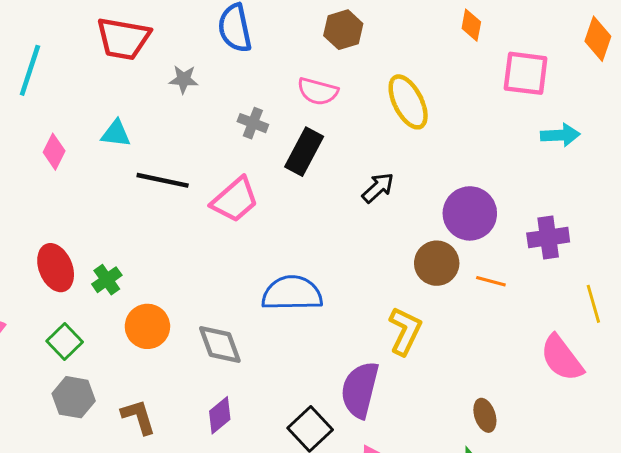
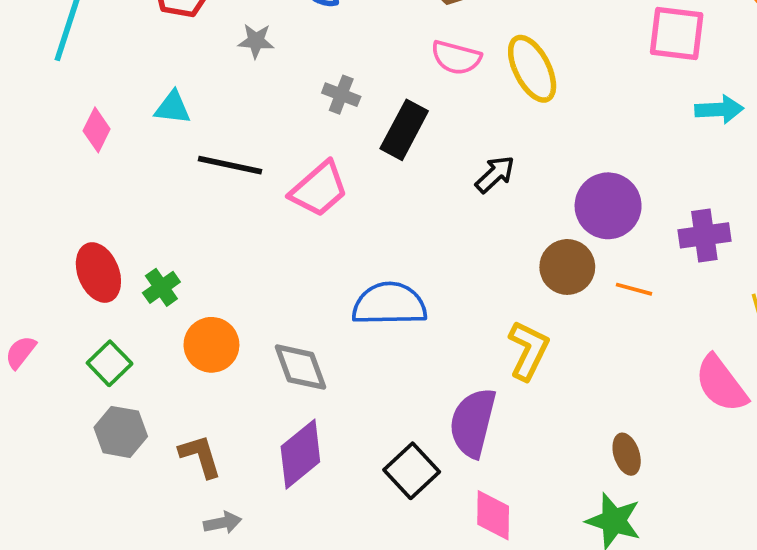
pink semicircle: (318, 91) -> (456, 58), moved
purple diamond: (220, 415) -> (300, 454), size x1.5

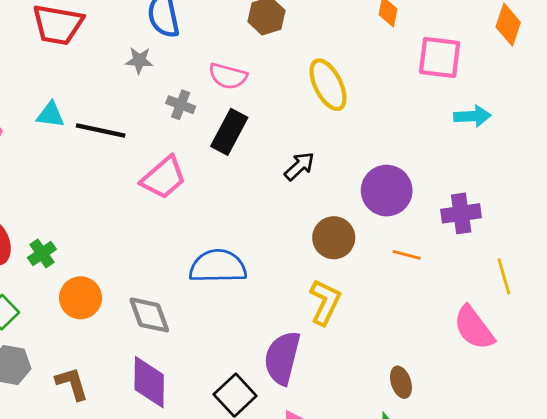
gray star: (256, 41) -> (139, 60), moved
pink semicircle: (456, 58) -> (228, 76), moved
black line: (230, 165) -> (101, 130), moved
brown circle: (567, 267) -> (334, 238), moved
purple diamond: (300, 454) -> (149, 382), turned -50

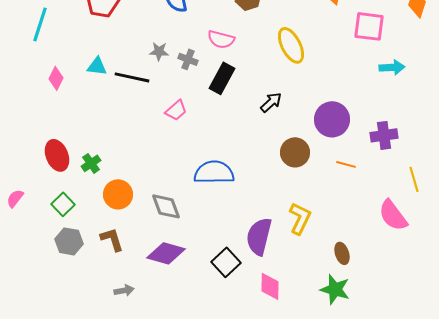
gray star: (139, 60) -> (159, 51), moved
pink trapezoid: (164, 178) -> (176, 110), size x0.7
yellow L-shape: (325, 302) -> (300, 218), moved
purple diamond: (149, 382) -> (166, 253), turned -75
brown L-shape: (72, 384) -> (112, 239), moved

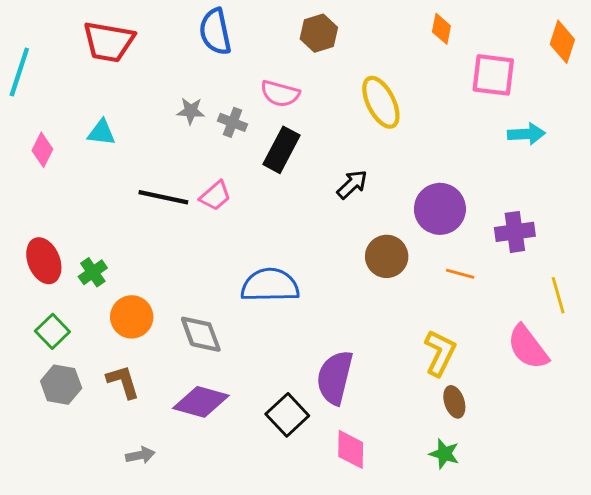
black line: (132, 77) -> (163, 197), moved
yellow L-shape: (300, 218) -> (440, 353), moved
green star: (335, 289) -> (444, 454), size x0.7

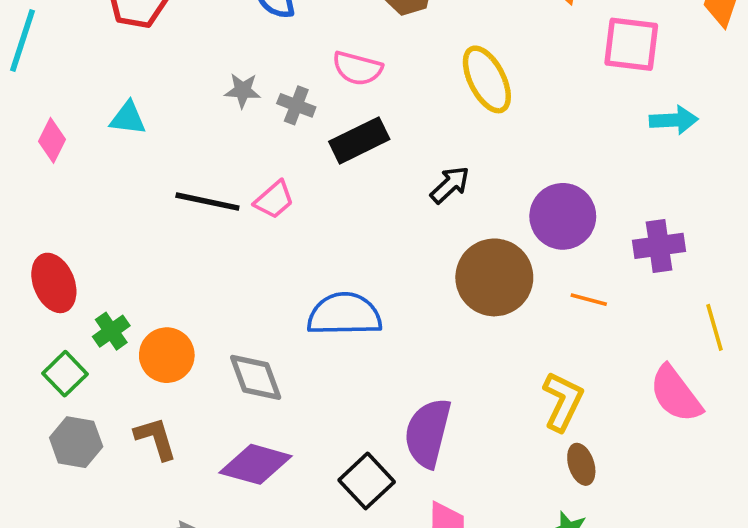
black rectangle: (281, 150) -> (359, 140), turned 36
brown circle: (387, 256) -> (494, 277), size x1.4
green cross: (93, 272) -> (111, 331), moved

